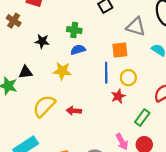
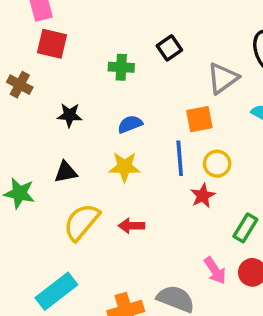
gray triangle: (136, 27) -> (223, 78), turned -48
green cross: (74, 30) -> (121, 67), moved
yellow star: (62, 71) -> (125, 167), moved
black triangle: (25, 72) -> (66, 172), moved

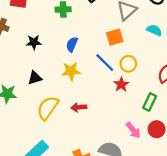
blue semicircle: (130, 124) -> (72, 44), turned -40
blue line: (180, 158) -> (105, 63), turned -35

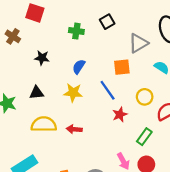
yellow circle: (128, 64) -> (145, 97), moved
yellow semicircle: (48, 108) -> (44, 124), turned 45

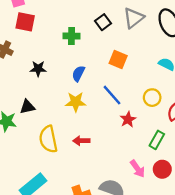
gray triangle: (138, 43) -> (134, 18), moved
orange square: (122, 67) -> (118, 60), moved, turned 35
black triangle: (37, 93) -> (27, 107), moved
yellow semicircle: (44, 124) -> (48, 139), turned -95

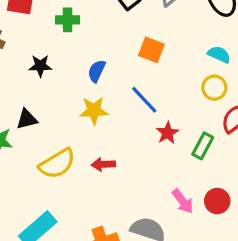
green cross: (72, 36) -> (68, 20), moved
yellow circle: (152, 98) -> (214, 88), moved
yellow semicircle: (48, 139) -> (57, 164), turned -108
green rectangle: (157, 140) -> (203, 146), moved

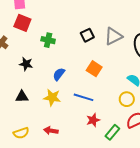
blue line: (144, 100) -> (84, 97), turned -42
black triangle: (27, 119) -> (22, 97), moved
yellow semicircle: (57, 164) -> (21, 133), moved, size x0.7

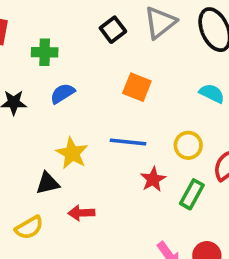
blue semicircle: (59, 74) -> (63, 93), moved, turned 32
black triangle: (22, 97) -> (48, 183), moved
yellow star: (52, 97) -> (72, 153), turned 30
yellow circle: (127, 99) -> (188, 145), moved

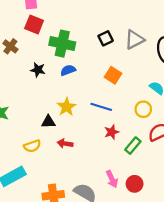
green cross: (45, 52) -> (62, 44), size x1.6
yellow circle: (188, 145) -> (143, 109), moved

